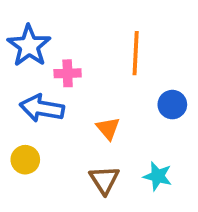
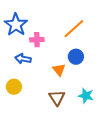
orange line: (136, 53) -> (74, 29), turned 45
blue circle: (172, 105) -> (76, 57), moved
blue arrow: (42, 108) -> (23, 59), size x0.7

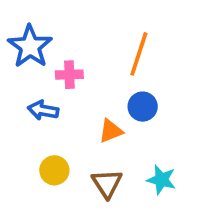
orange line: (74, 29) -> (139, 54), turned -30
orange triangle: (59, 70) -> (111, 131), turned 48
yellow circle: (14, 87) -> (54, 170), moved

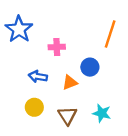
orange line: (139, 54) -> (110, 34), moved
pink cross: (69, 75) -> (57, 47), moved
blue arrow: (43, 110) -> (38, 77), moved

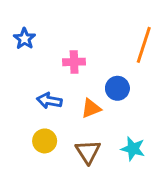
blue star: (19, 29) -> (24, 39), size x0.6

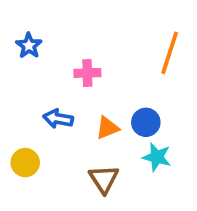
blue circle: (117, 88) -> (146, 122), moved
yellow circle: (45, 141) -> (25, 163), moved
cyan star: (133, 149) -> (157, 157), moved

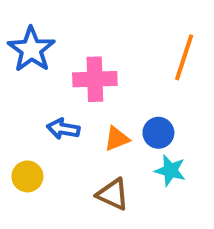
blue star: (29, 46) -> (31, 49), size x1.6
pink cross: (87, 73) -> (95, 79), size x1.5
brown triangle: (104, 179) -> (113, 194), turned -32

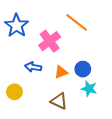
orange line: (184, 57) -> (77, 22), moved, turned -70
pink cross: (95, 79) -> (50, 41), turned -35

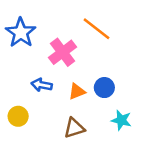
cyan star: (89, 89) -> (121, 120), moved
brown triangle: (59, 101) -> (74, 128), turned -42

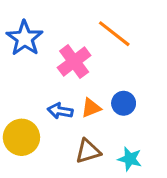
blue arrow: (42, 85) -> (60, 111), moved
yellow circle: (18, 116) -> (21, 137), size x1.5
cyan star: (121, 120) -> (130, 159), moved

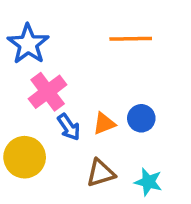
orange line: (114, 34) -> (131, 39), turned -39
pink cross: (74, 61) -> (48, 92), moved
blue arrow: (60, 111) -> (69, 127), turned -135

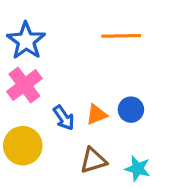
pink cross: (48, 92) -> (24, 85), moved

